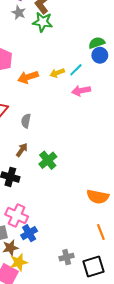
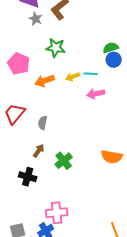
green star: (43, 22) -> (56, 48), moved
cyan line: (76, 70) -> (91, 74), turned 48
orange semicircle: (98, 197) -> (112, 157), moved
pink cross: (17, 215) -> (57, 213), moved, turned -30

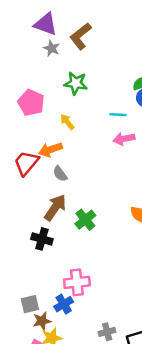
yellow arrow: (73, 77) -> (67, 122), moved, turned 72
orange arrow: (45, 81) -> (50, 150), moved
gray semicircle: (43, 123) -> (60, 174), turned -48
brown arrow: (39, 151) -> (55, 208), size x1.6

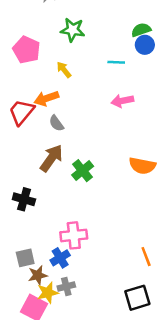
pink arrow: (124, 139) -> (122, 101), moved
black cross: (42, 239) -> (24, 199), moved
gray cross: (107, 332) -> (66, 286), moved

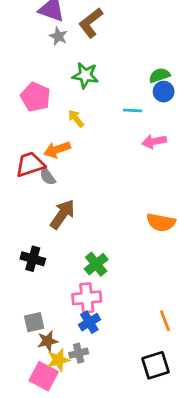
pink arrow: (122, 101) -> (154, 141), moved
red trapezoid: (22, 112) -> (30, 164), turned 32
gray semicircle: (56, 123) -> (48, 176), moved
green cross: (83, 171) -> (96, 264), moved
blue cross: (60, 258) -> (89, 322), moved

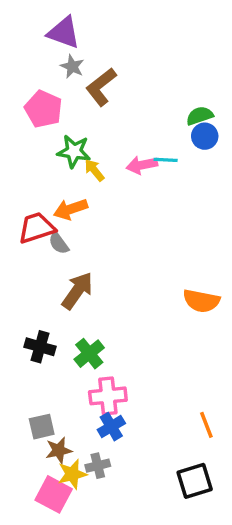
brown L-shape: (91, 23) -> (101, 87), moved
green star: (85, 75) -> (74, 151), moved
pink pentagon: (35, 97) -> (43, 109), moved
pink arrow: (154, 141) -> (142, 165), moved
green cross: (96, 264) -> (89, 354), moved

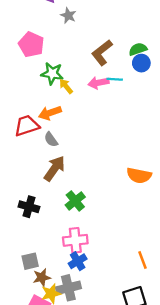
gray star: (72, 67) -> (68, 16), moved
brown L-shape: (101, 87) -> (102, 53), moved
gray semicircle: (59, 243) -> (51, 140), moved
green cross: (89, 354) -> (75, 201), moved
gray cross: (98, 466) -> (68, 288), size x1.5

